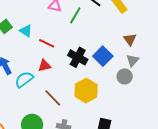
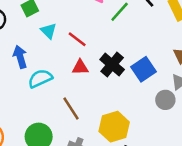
cyan triangle: (26, 31) -> (49, 31), moved
red triangle: (45, 66) -> (80, 67), moved
yellow hexagon: (86, 91) -> (114, 127), moved

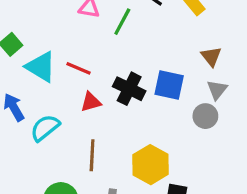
cyan triangle: (49, 31) -> (41, 67), size x1.5
blue square: (143, 69) -> (169, 85), turned -30
brown line: (71, 108) -> (92, 155), turned 50

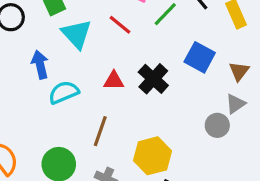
red line: (78, 68) -> (120, 25), moved
blue square: (169, 85) -> (200, 57), moved

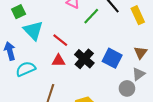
red line: (120, 25) -> (60, 40), moved
blue square: (200, 57) -> (112, 58), moved

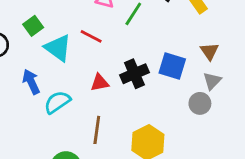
red line: (60, 40) -> (91, 36), moved
black cross: (84, 59) -> (134, 74), turned 36

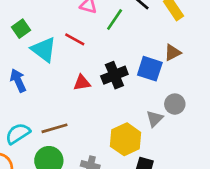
brown triangle: (209, 51) -> (173, 52), moved, turned 36
gray triangle: (212, 81) -> (155, 119), moved
cyan semicircle: (57, 102) -> (18, 134), moved
brown line: (97, 130) -> (55, 128), moved, turned 65

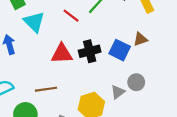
red line: (75, 39) -> (71, 16), moved
red triangle: (82, 83) -> (62, 54), size x1.5
brown line: (55, 128) -> (46, 89), moved

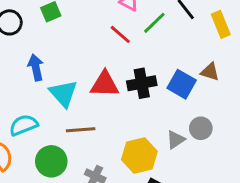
cyan triangle: (34, 22) -> (63, 93), moved
brown triangle: (140, 39) -> (210, 72), turned 32

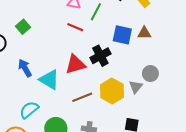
blue square: (182, 84) -> (122, 35), moved
brown line: (81, 130) -> (82, 97), moved
yellow hexagon: (139, 155) -> (112, 91), moved

